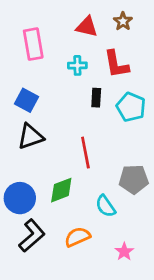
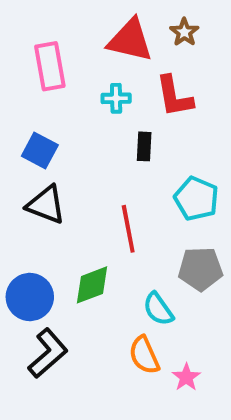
red triangle: (87, 27) -> (130, 40), size x1.4
cyan pentagon: (131, 107) -> (196, 199), moved
black triangle: (31, 136) -> (46, 205), turned 40
orange semicircle: (77, 237) -> (144, 355), moved, turned -90

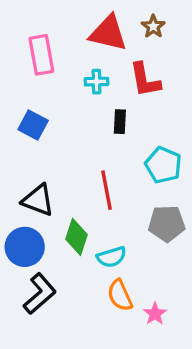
black triangle: (46, 205) -> (38, 200), moved
green diamond: (92, 285) -> (76, 237), turned -51
cyan semicircle: (158, 309) -> (112, 257), moved, turned -72

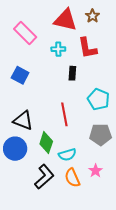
pink rectangle: (41, 55) -> (25, 33), turned -35
black L-shape: (40, 294) -> (44, 177), moved
pink star: (155, 314) -> (95, 171), moved

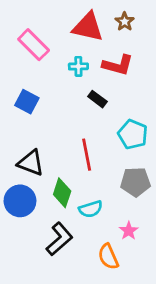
red L-shape: (87, 48) -> (118, 65), turned -65
black rectangle: (72, 73) -> (97, 99), turned -56
orange semicircle: (72, 178) -> (108, 257), moved

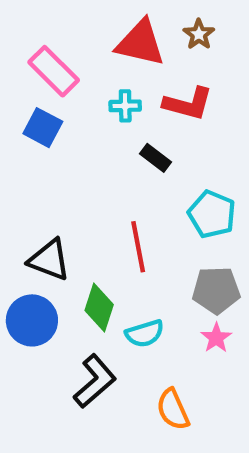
blue square: (27, 102) -> (43, 128), moved
pink star: (129, 231) -> (216, 338), moved

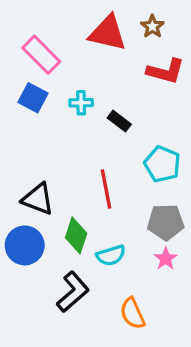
red L-shape: (188, 104) -> (166, 71), moved
cyan cross: (125, 106) -> (81, 103), moved

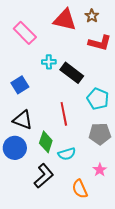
blue square: (33, 98) -> (20, 85), moved, turned 30
black rectangle: (119, 121) -> (72, 73), size x1.6
pink star: (166, 259) -> (100, 170), moved

